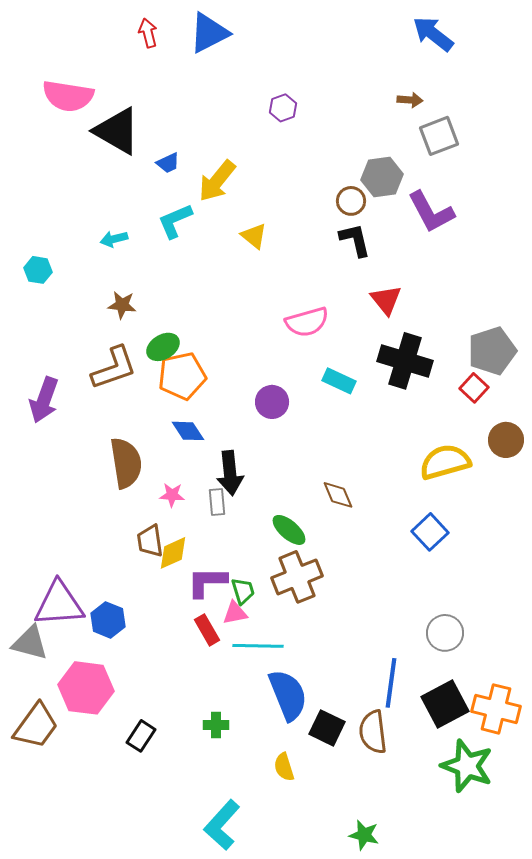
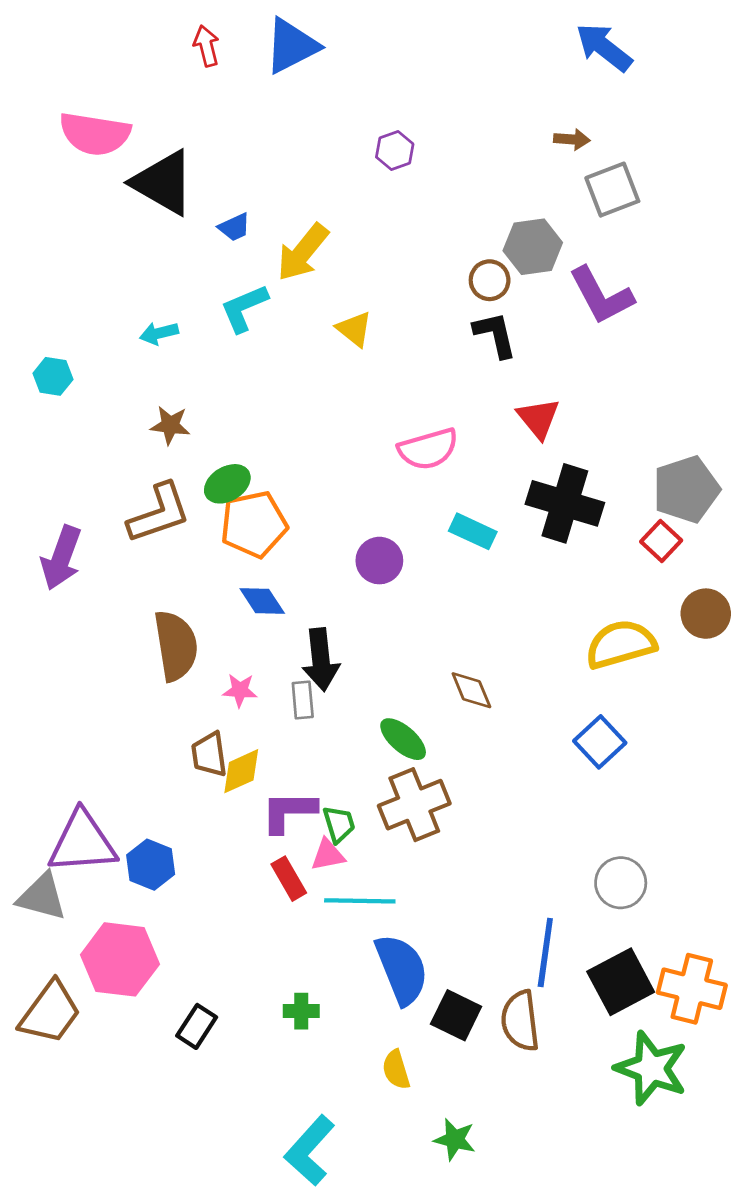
green star: (364, 835) -> (455, 1139), moved

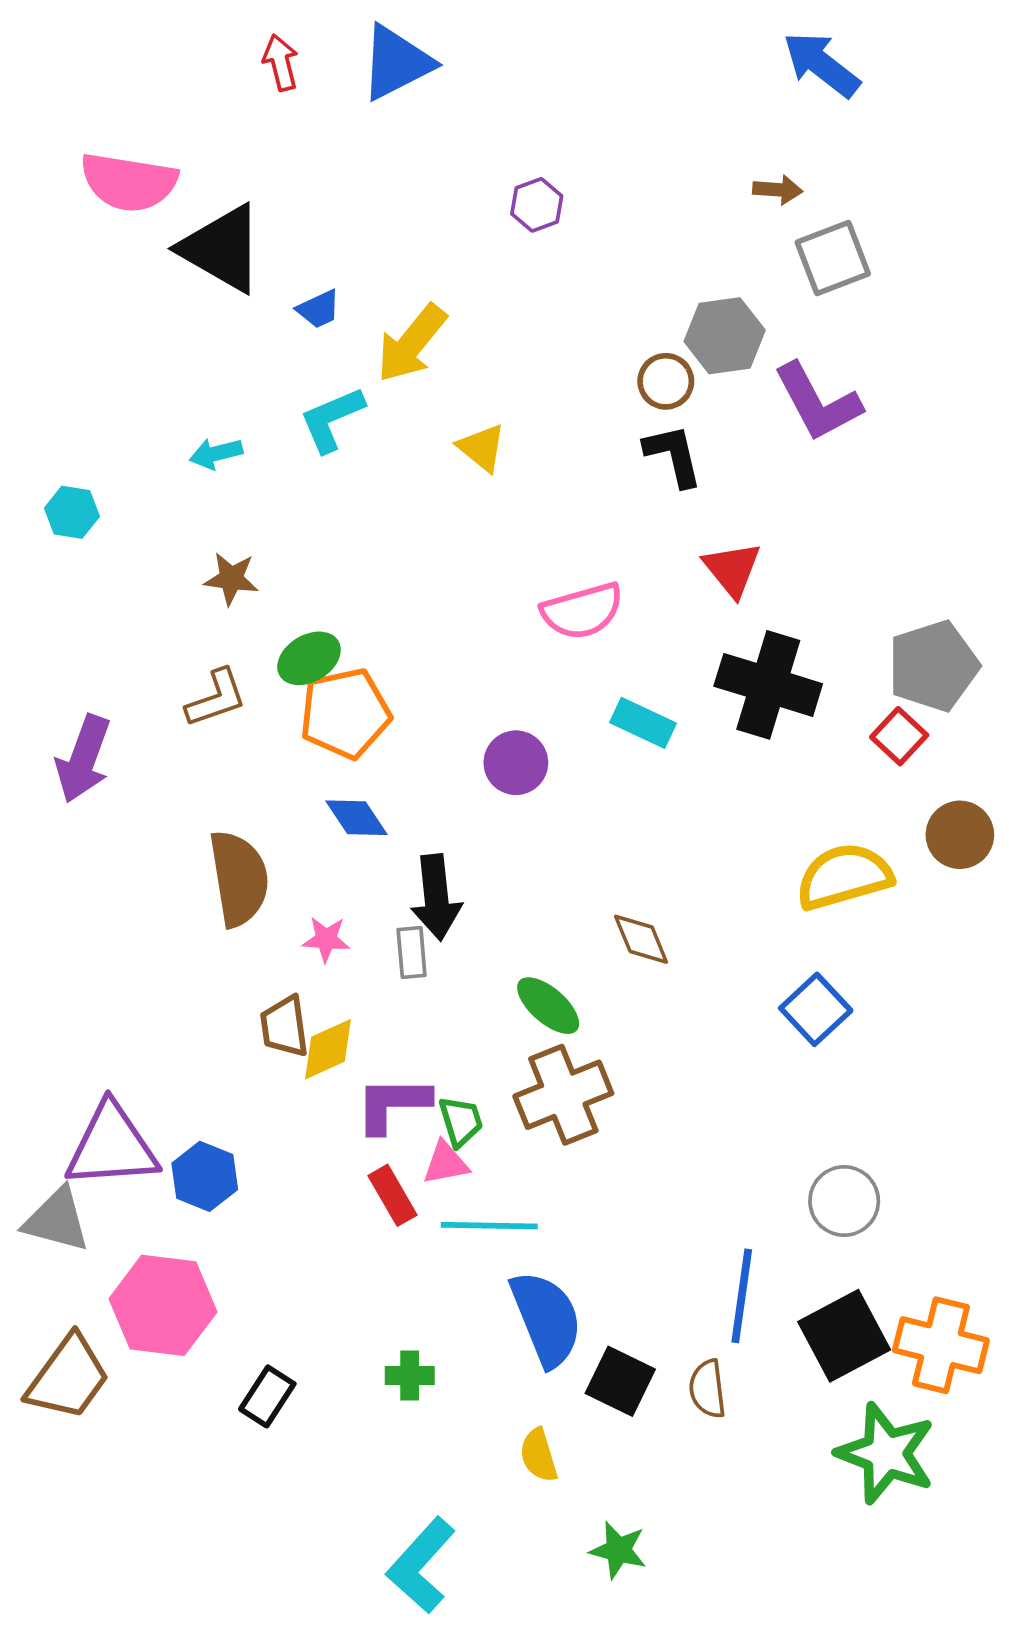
brown L-shape: (159, 513) -> (216, 698), size x0.7
brown semicircle: (520, 1021) -> (708, 1389), size x0.7

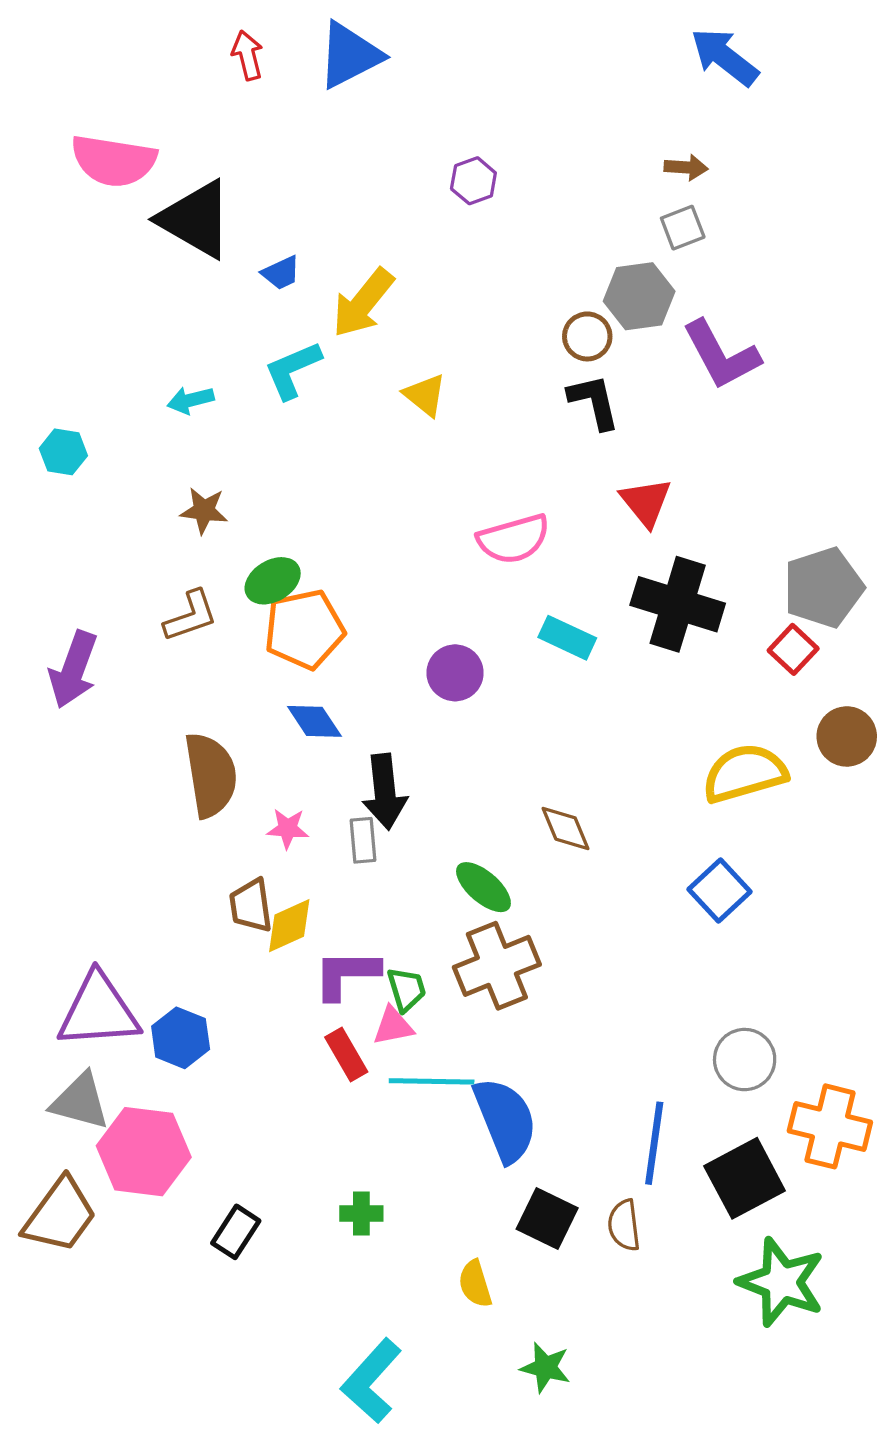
gray square: (833, 258) -> (683, 228), moved, size x0.7
gray triangle: (57, 1220) -> (80, 1101), moved
blue semicircle: (546, 1319) -> (505, 1120), moved
orange cross: (941, 1345) -> (830, 1126), moved

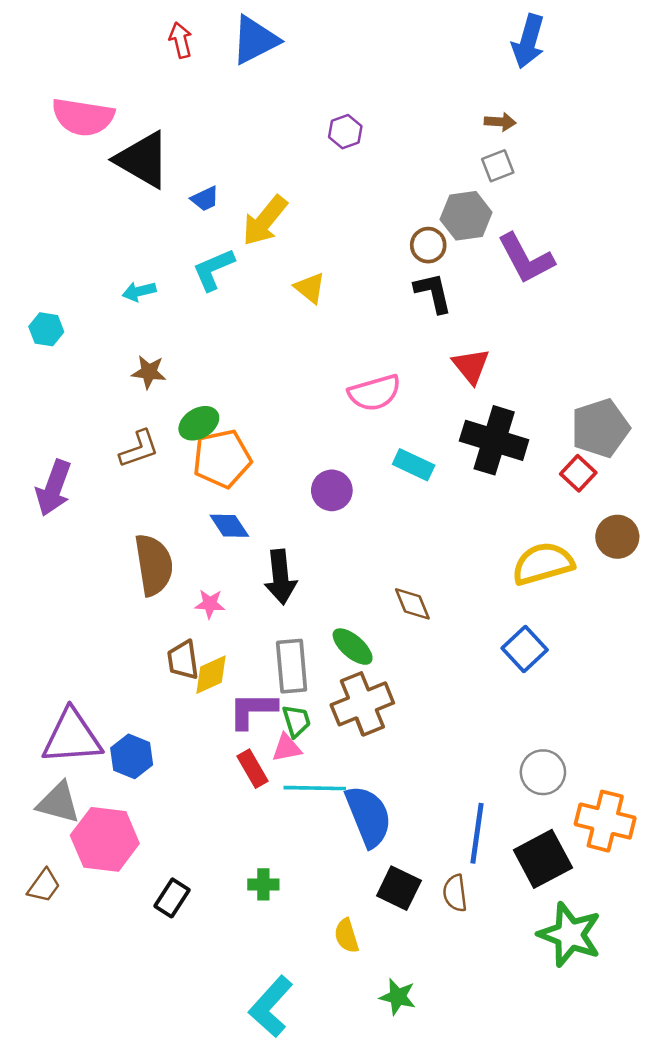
blue arrow: (725, 57) -> (528, 41), turned -112
gray rectangle: (363, 840) -> (292, 666), moved, size x1.6
brown trapezoid: (60, 1215) -> (44, 886), size x0.6

